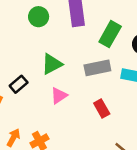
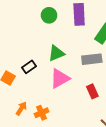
pink triangle: (59, 96) -> (60, 78), size x1.5

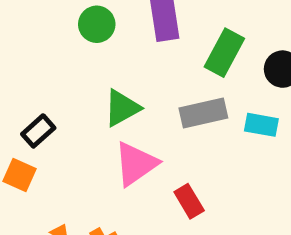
black rectangle: (29, 67) -> (38, 131), moved
red rectangle: (92, 91) -> (189, 201), moved

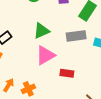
red rectangle: (189, 201) -> (67, 73), turned -56

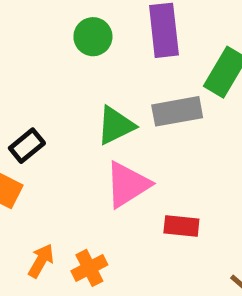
gray rectangle: (76, 36) -> (177, 111), moved

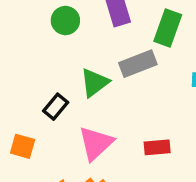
black rectangle: (27, 146) -> (56, 107), moved
pink triangle: (127, 184) -> (96, 143), moved

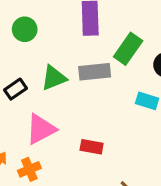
green circle: (65, 21) -> (25, 29), moved

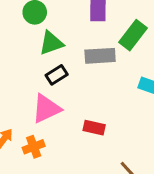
green triangle: (54, 78) -> (51, 43), moved
black rectangle: (16, 89) -> (57, 75), moved

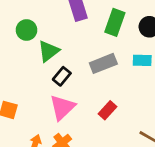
gray rectangle: (100, 56) -> (103, 63), moved
red rectangle: (94, 128) -> (107, 110), turned -42

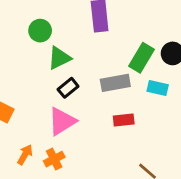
green rectangle: (115, 22) -> (142, 58), moved
red rectangle: (107, 110) -> (124, 120), moved, turned 30

